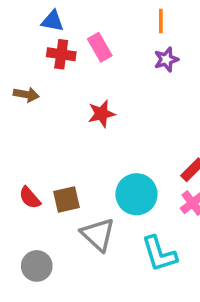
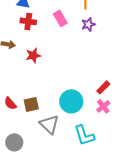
pink rectangle: (100, 47) -> (60, 18), moved
red star: (101, 114) -> (33, 55), moved

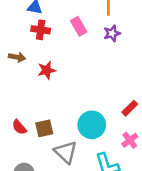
pink cross: (103, 106) -> (130, 140), moved

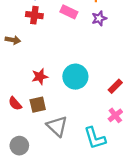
pink rectangle: (79, 26) -> (69, 12), turned -35
red star: (47, 70) -> (40, 77), moved
cyan circle: (92, 125) -> (75, 77), moved

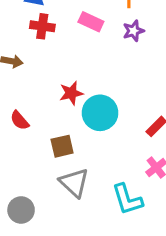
red star: (40, 77) -> (71, 93), moved
red semicircle: (15, 104) -> (20, 120), moved
brown square: (38, 105) -> (62, 146), moved

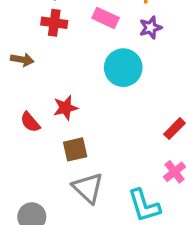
red star: (71, 93) -> (65, 108), moved
cyan circle: (100, 113) -> (123, 68), moved

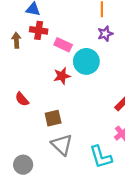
pink rectangle: (106, 18) -> (63, 45), moved
brown arrow: (22, 60) -> (16, 40), moved, turned -104
red star: (65, 108) -> (62, 76), moved

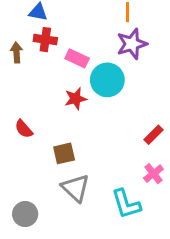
purple star: (105, 34) -> (132, 44), size x1.5

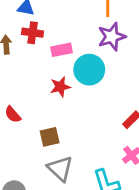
pink rectangle: (77, 58) -> (62, 50), turned -36

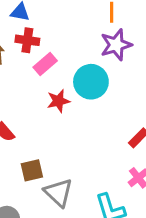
pink rectangle: (62, 50) -> (45, 64), moved, turned -30
brown square: (50, 137) -> (32, 170), moved

